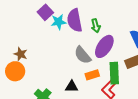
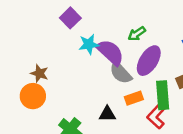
purple semicircle: (75, 20) -> (110, 52), moved, turned 145
cyan star: (59, 22) -> (89, 44), moved
green arrow: (96, 26) -> (137, 34), turned 72

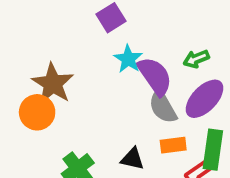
cyan star: (89, 44) -> (128, 59), turned 30
brown star: (39, 73) -> (53, 84), size x1.6

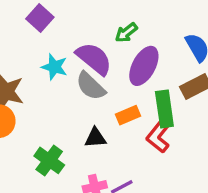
cyan star: (128, 59) -> (54, 67), moved
gray semicircle: (163, 107) -> (91, 86), moved

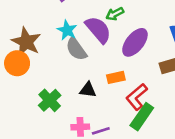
green arrow: (126, 33) -> (115, 14), moved
gray semicircle: (91, 86) -> (76, 49), moved
green rectangle: (164, 109) -> (142, 117), moved, turned 32

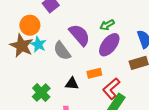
green arrow: (115, 14) -> (107, 25), moved
cyan star: (67, 30) -> (38, 44), moved
orange circle: (17, 63) -> (30, 25), moved

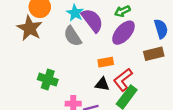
cyan star: (38, 44) -> (75, 13), moved
black triangle: (72, 84) -> (102, 84), moved
green cross: (41, 93) -> (48, 80), turned -30

